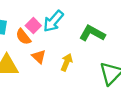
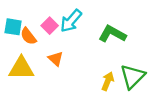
orange semicircle: (23, 37) -> (28, 36), moved
yellow arrow: (67, 62) -> (108, 81), moved

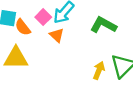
orange triangle: (56, 59) -> (57, 35), moved

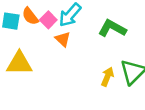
orange semicircle: (23, 27) -> (30, 16), moved

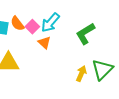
green L-shape: (112, 28) -> (85, 34), turned -60

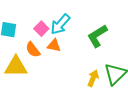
orange semicircle: (17, 24) -> (33, 50), moved
orange triangle: (44, 43) -> (54, 45), turned -32

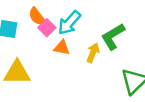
orange semicircle: (33, 50) -> (37, 17), moved
yellow arrow: (93, 78) -> (93, 53), moved

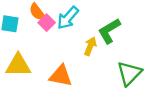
orange triangle: (62, 48) -> (61, 76), moved, size x1.5

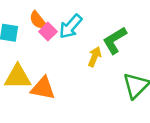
orange triangle: (61, 76) -> (43, 88), moved

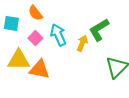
cyan arrow: (71, 26) -> (58, 35), moved, turned 115
pink square: (48, 32) -> (35, 38), moved

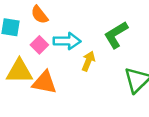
cyan arrow: (58, 35) -> (67, 41), turned 115
yellow arrow: (82, 43) -> (88, 61), moved

